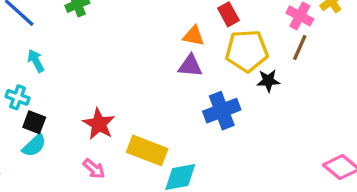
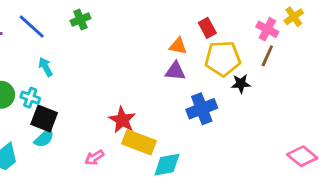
black square: (34, 122) -> (44, 119), size x1.4
red star: (99, 124) -> (122, 120), moved
pink arrow: (94, 169) -> (94, 158), turned 108

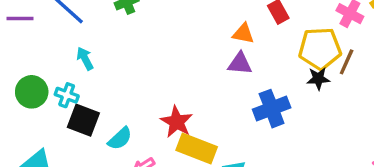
brown line: (267, 56) -> (347, 62), moved
yellow pentagon: (223, 59) -> (320, 49), moved
cyan semicircle: (44, 138) -> (120, 139), moved

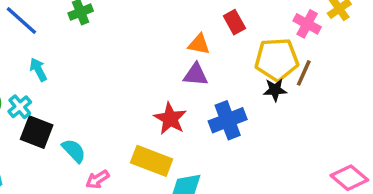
cyan cross: (67, 95) -> (20, 107), turned 30
red star: (177, 122) -> (170, 119), moved
cyan semicircle: (120, 139) -> (74, 151), turned -90

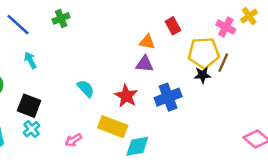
cyan cross: (20, 107) -> (32, 129), moved
cyan semicircle: (74, 151) -> (86, 89), moved

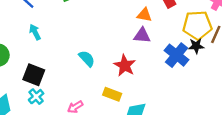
blue cross: (168, 97) -> (177, 55), moved, turned -30
yellow rectangle: (113, 127) -> (112, 94), size x0.7

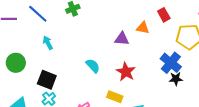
purple triangle: (142, 36) -> (122, 39), moved
black star: (196, 46) -> (176, 79), moved

